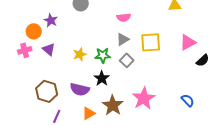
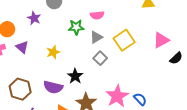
purple star: (51, 20) -> (34, 18), moved
yellow square: (151, 42) -> (124, 40), turned -30
green star: (103, 55) -> (76, 27), moved
blue semicircle: (188, 100) -> (140, 99), moved

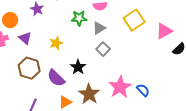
yellow square: (124, 40) -> (134, 20), moved
purple semicircle: (53, 87) -> (56, 78), turned 30
brown hexagon: (20, 89) -> (29, 68), moved

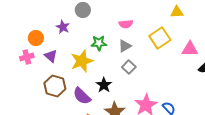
green star: (79, 18) -> (99, 43), moved
pink triangle: (164, 31) -> (190, 49), turned 30
yellow star: (56, 43) -> (82, 61), size x1.6

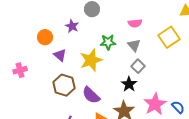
gray triangle: (125, 46) -> (134, 45), turned -40
pink cross: (27, 57) -> (20, 70), moved
black star: (104, 85) -> (129, 84), moved

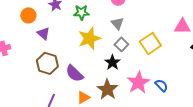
yellow square: (169, 37) -> (150, 43), moved
green star: (108, 42) -> (81, 12), moved
yellow star: (91, 60) -> (89, 38), moved

